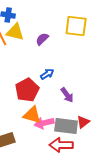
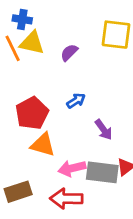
red pentagon: (27, 90) -> (32, 113), moved
orange triangle: (32, 115) -> (43, 145), moved
red arrow: (61, 145) -> (66, 199), moved

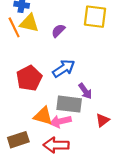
blue arrow: (76, 101) -> (64, 68), size x1.5
orange triangle: (43, 145) -> (43, 116), moved
gray rectangle: (102, 172) -> (69, 104), moved

